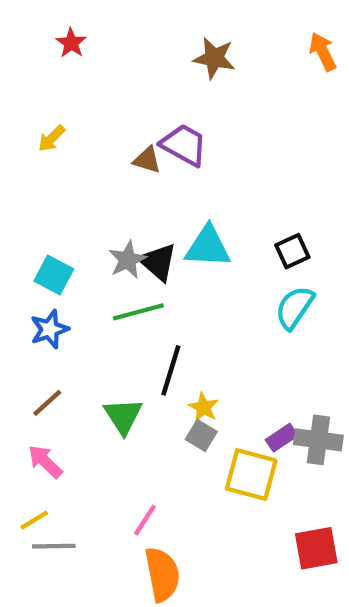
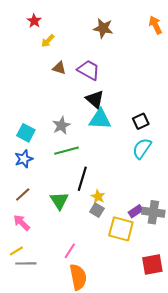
yellow arrow: (52, 138) -> (48, 41), moved
brown triangle: (147, 160) -> (59, 68), moved
black triangle: (158, 262) -> (95, 99), moved

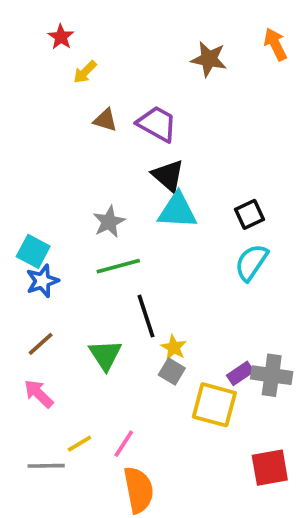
brown star: (103, 28) -> (209, 59), moved
cyan square: (26, 133) -> (33, 251), moved
black line: (82, 179) -> (146, 316), turned -35
yellow line: (16, 251) -> (79, 444), moved

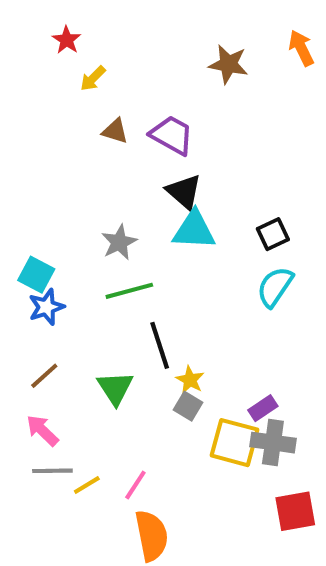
gray cross: (272, 375) -> (273, 443), moved
gray line: (46, 466) -> (52, 471), moved

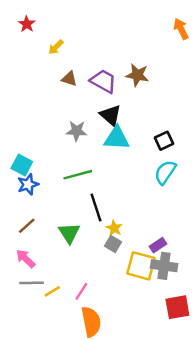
red star: (67, 40) -> (27, 24), moved
brown star: (228, 64) -> (137, 75), moved
gray star: (119, 242) -> (77, 131), moved, turned 30

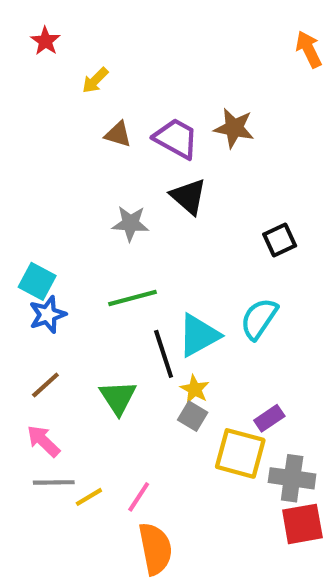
cyan triangle: (117, 138) -> (199, 335), moved, turned -32
cyan semicircle: (165, 172) -> (259, 319), moved
gray cross: (164, 266) -> (292, 478), moved

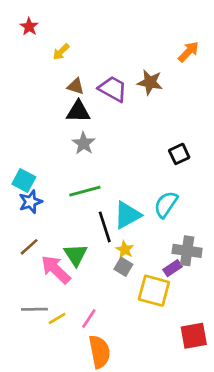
orange arrow: (309, 49) -> (188, 52), moved, turned 70
black triangle: (188, 196) -> (78, 111), moved, turned -40
gray star: (130, 223) -> (84, 143), turned 30
pink arrow: (43, 441) -> (56, 269), moved, size x1.4
gray cross: (292, 478) -> (187, 251), moved

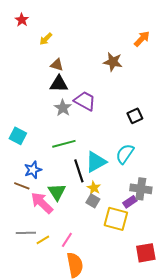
purple trapezoid: (113, 89) -> (85, 101), moved
blue star: (30, 202) -> (33, 170), moved
brown line: (29, 247) -> (22, 186), turned 63

